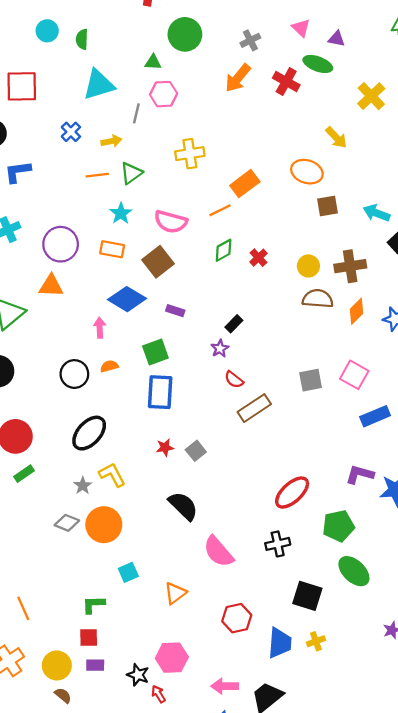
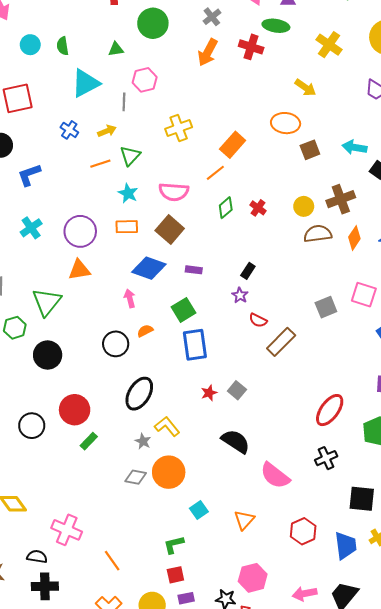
green triangle: (153, 62) -> (116, 49), moved

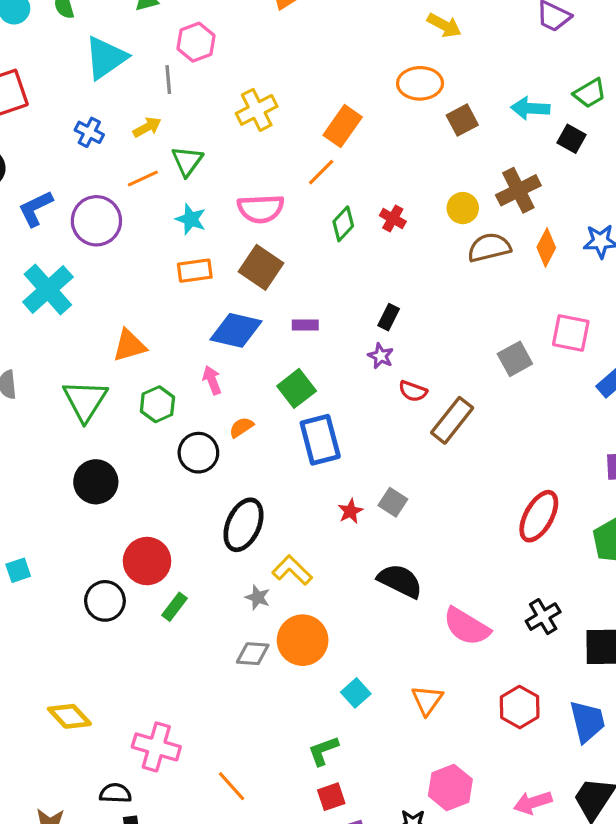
cyan cross: (31, 228) -> (48, 289), size x1.5
purple circle: (80, 231) -> (96, 221), moved
green hexagon: (15, 328) -> (157, 404), moved
black circle: (32, 426) -> (105, 601), moved
black cross: (326, 458) -> (543, 617), moved

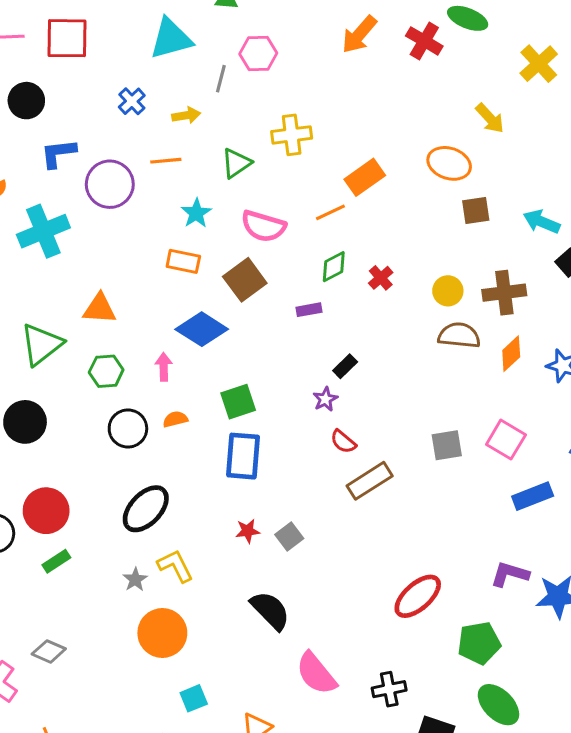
green triangle: (187, 161) -> (236, 163), moved
purple rectangle: (305, 325) -> (309, 310), moved, turned -30
gray diamond: (253, 654) -> (49, 651), moved

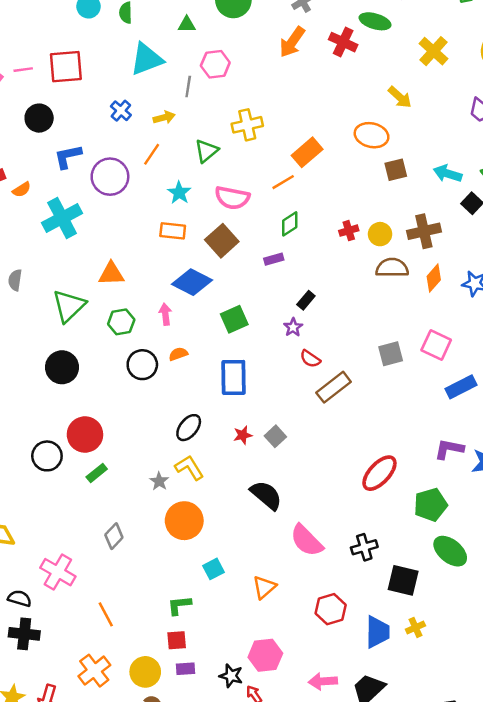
orange line: (166, 161) -> (152, 154), turned -45
red cross: (381, 278) -> (349, 231), moved, turned 30
green square: (238, 402) -> (234, 319), moved
black ellipse: (146, 509) -> (189, 428), moved, size x0.7
gray diamond: (49, 651) -> (114, 536), moved, turned -65

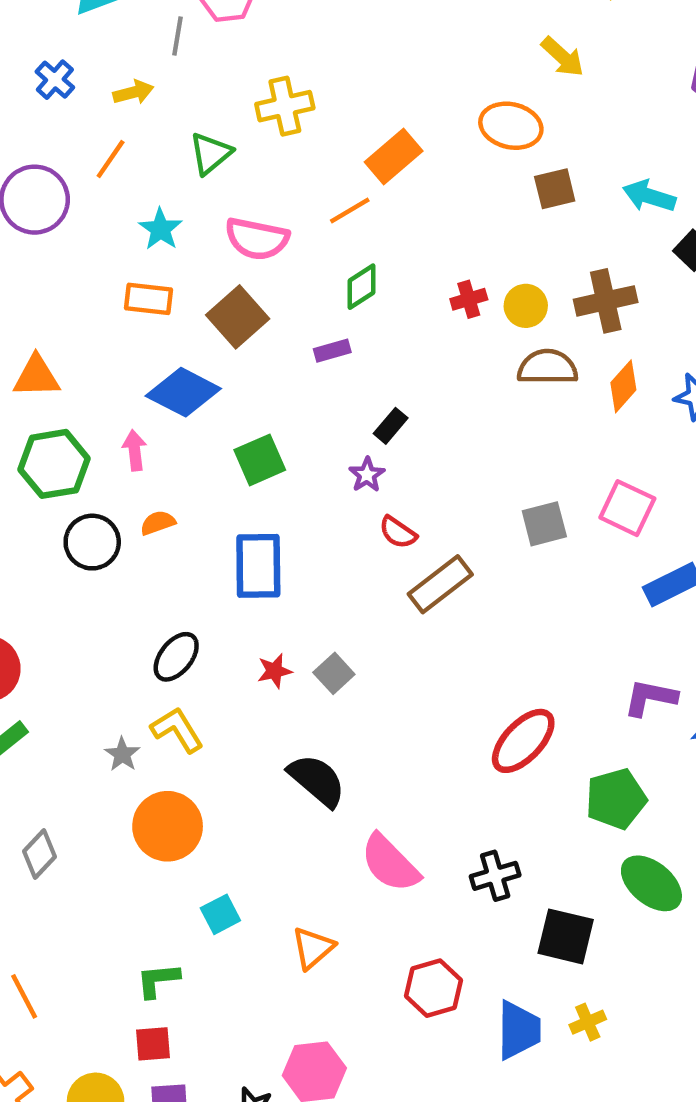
green hexagon: (121, 322) -> (54, 464), size x1.4

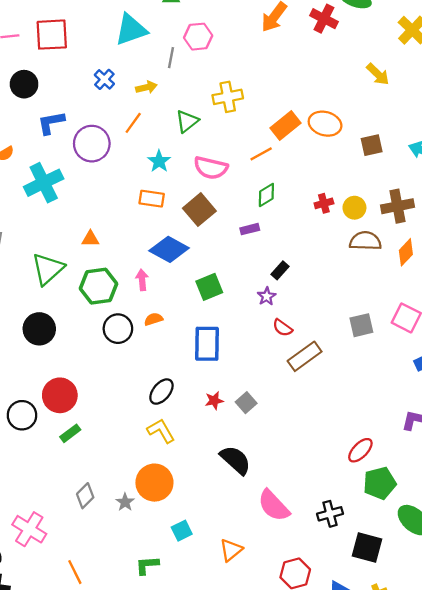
orange ellipse: (511, 126) -> (325, 124), moved
orange triangle: (36, 376) -> (90, 239), size x0.7
red ellipse: (523, 741) -> (360, 450), moved, size x0.7
gray star: (122, 754) -> (125, 502), moved
green pentagon: (616, 799) -> (380, 483), moved

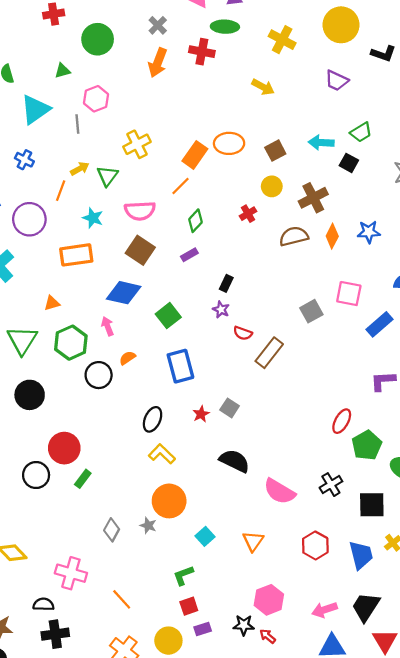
yellow arrow: (146, 87) -> (80, 169), moved
orange rectangle: (152, 199) -> (76, 255), moved, size x1.4
yellow circle: (354, 208) -> (272, 186), moved

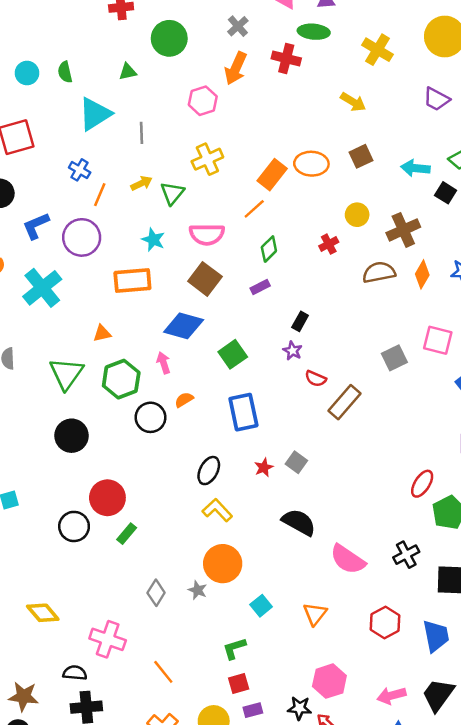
pink hexagon: (96, 99) -> (203, 101), moved
brown square: (275, 151) -> (361, 156), moved
orange line: (61, 191) -> (100, 195), moved

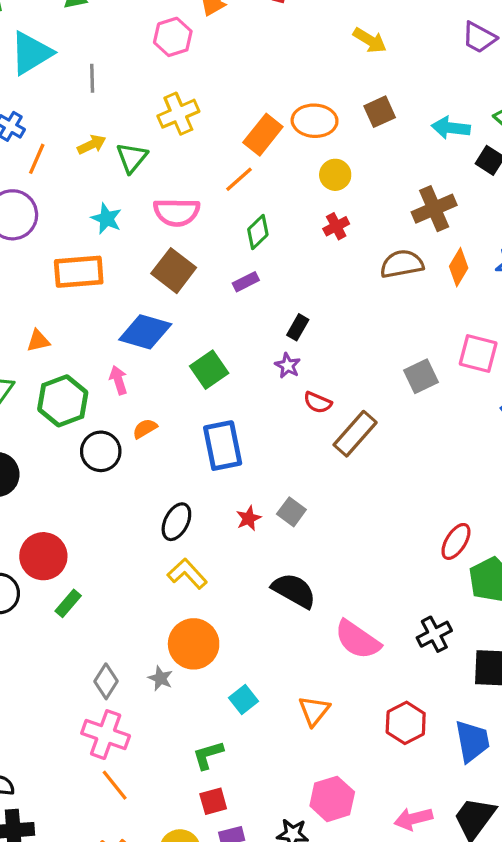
yellow circle: (357, 215) -> (335, 175), moved
pink cross: (108, 639) -> (106, 735), moved

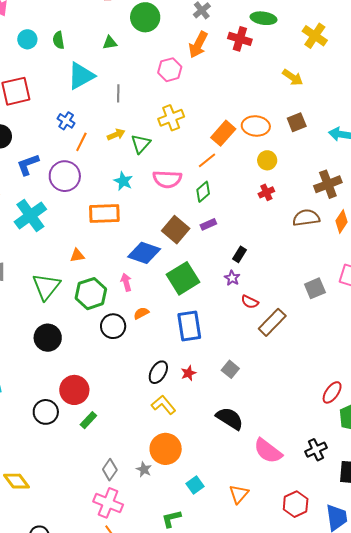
green diamond: (258, 232) -> (203, 192), moved
brown square: (174, 271) -> (176, 230), moved
green square: (209, 370) -> (183, 278), size x1.4
red star: (249, 518) -> (188, 373), moved

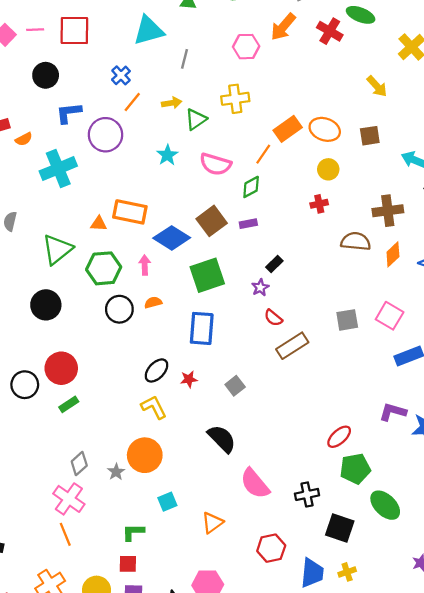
orange line: (207, 160) -> (263, 154), turned -30
orange rectangle: (104, 213) -> (130, 212), moved

